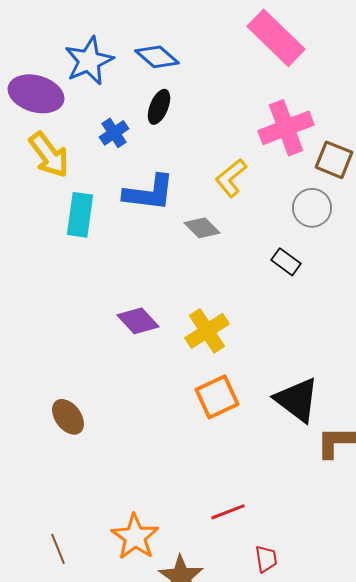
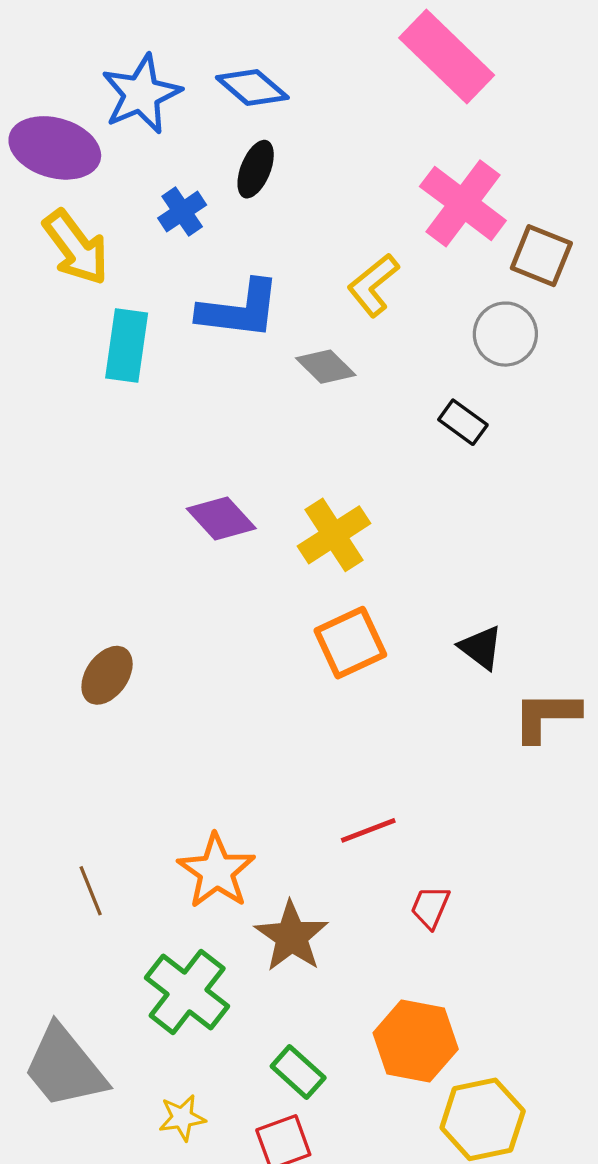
pink cross: (286, 128) -> (463, 203), turned -32
black triangle: (297, 400) -> (481, 648), size x0.6
brown ellipse: (68, 417) -> (107, 675), turned 72
red trapezoid: (266, 559) -> (430, 907), turned -148

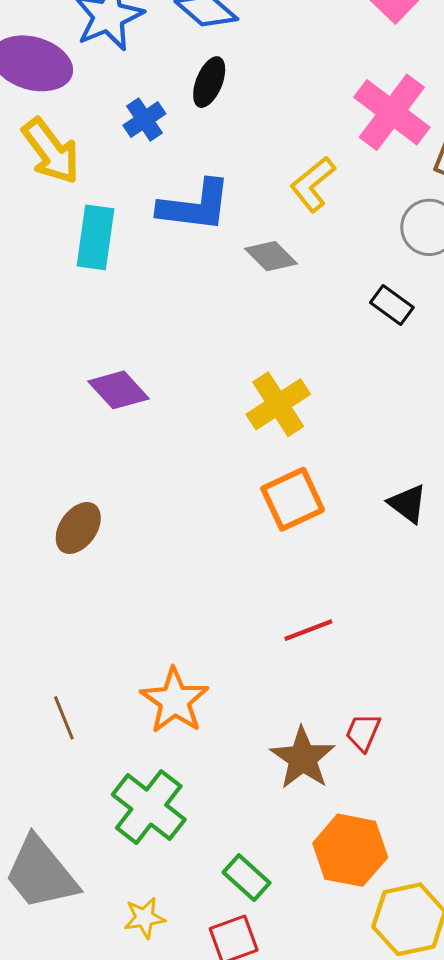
purple diamond: (221, 519) -> (119, 390), moved
red line: (368, 830) -> (308, 630), moved
brown star: (292, 936) -> (303, 758), moved

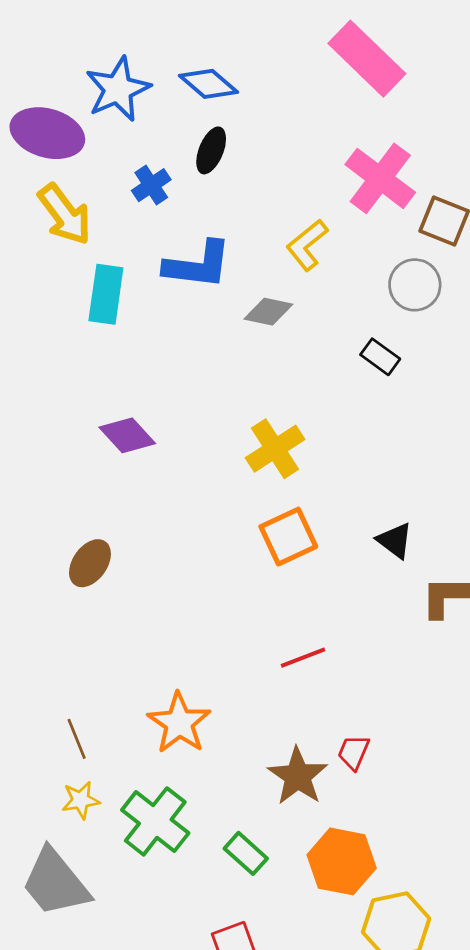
gray diamond: (271, 256) -> (268, 312), turned -33
green rectangle: (247, 878) -> (246, 853), moved
yellow star: (144, 918) -> (81, 800), moved

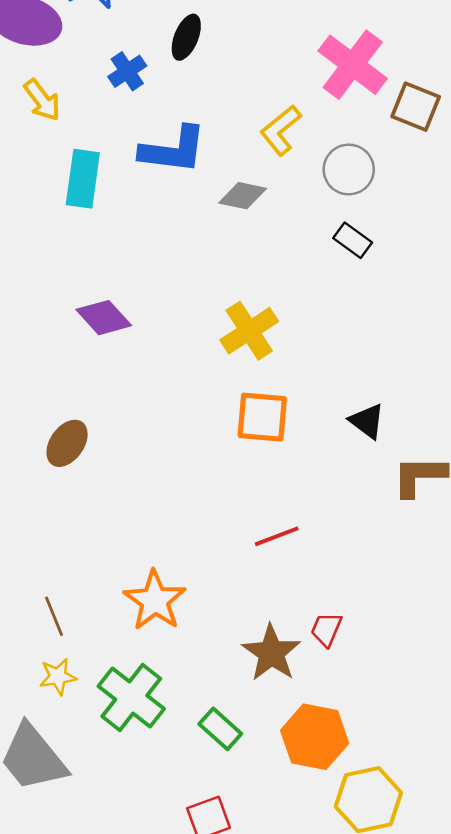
yellow arrow: (65, 214) -> (42, 100), size x0.7
gray circle: (415, 285) -> (349, 170), moved
orange square: (288, 537) -> (262, 417), turned 30

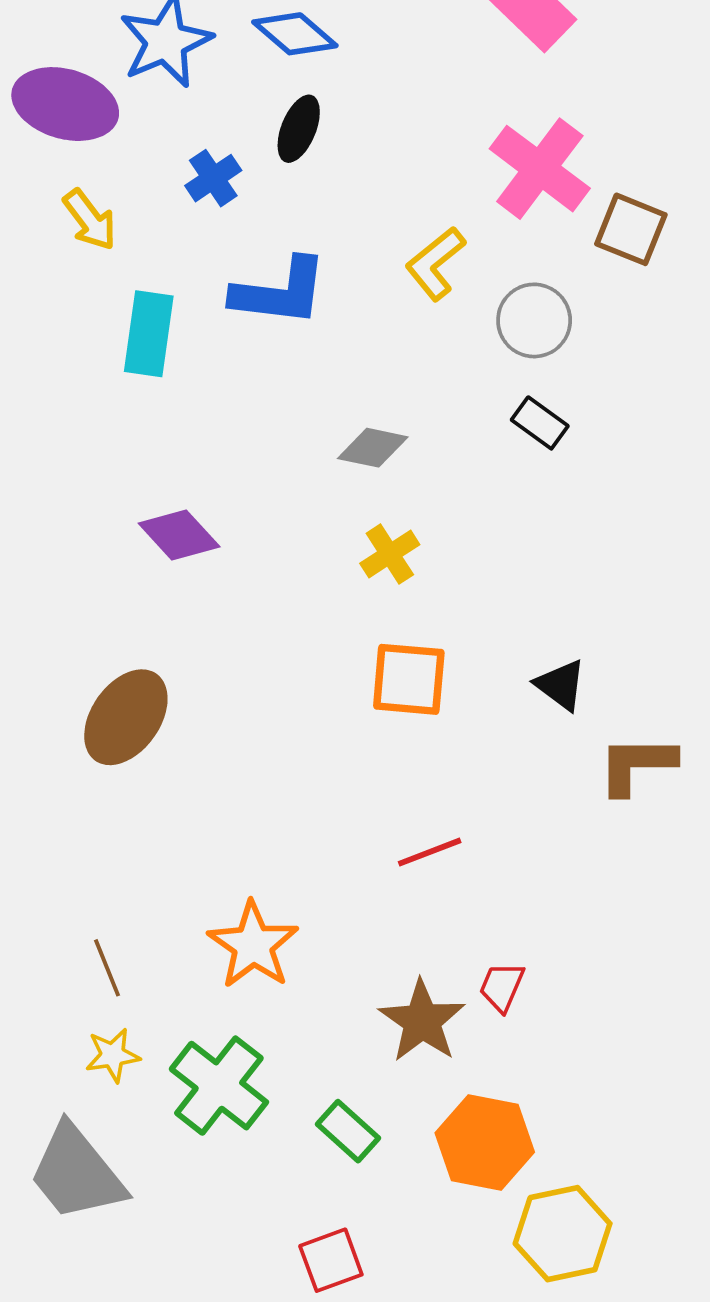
gray diamond: (243, 196) -> (373, 448), moved
yellow cross: (249, 331) -> (390, 554), size x0.7
brown ellipse: (67, 443) -> (126, 717), size x1.4

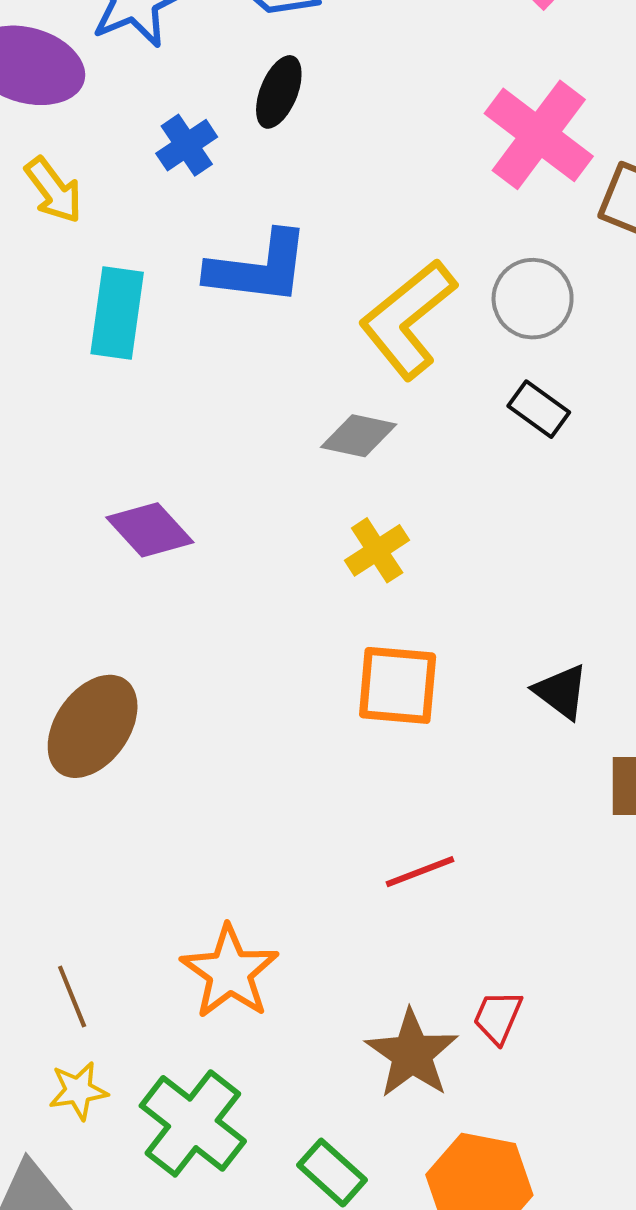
yellow L-shape: (435, 263) -> (408, 319), moved, size x1.5

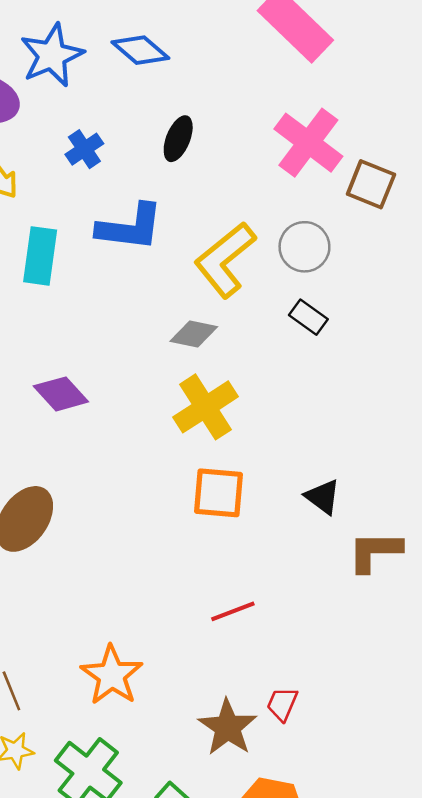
black ellipse: (279, 92) -> (178, 139), moved
yellow cross: (377, 550) -> (206, 407), size x1.6

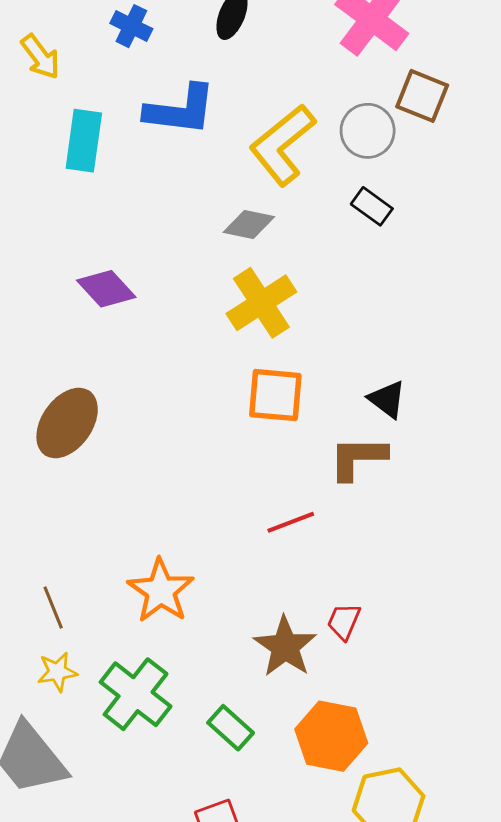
blue cross: (84, 149) -> (131, 26), turned -30
brown square: (371, 184) -> (422, 96), moved
brown L-shape: (375, 551) -> (358, 458), moved

